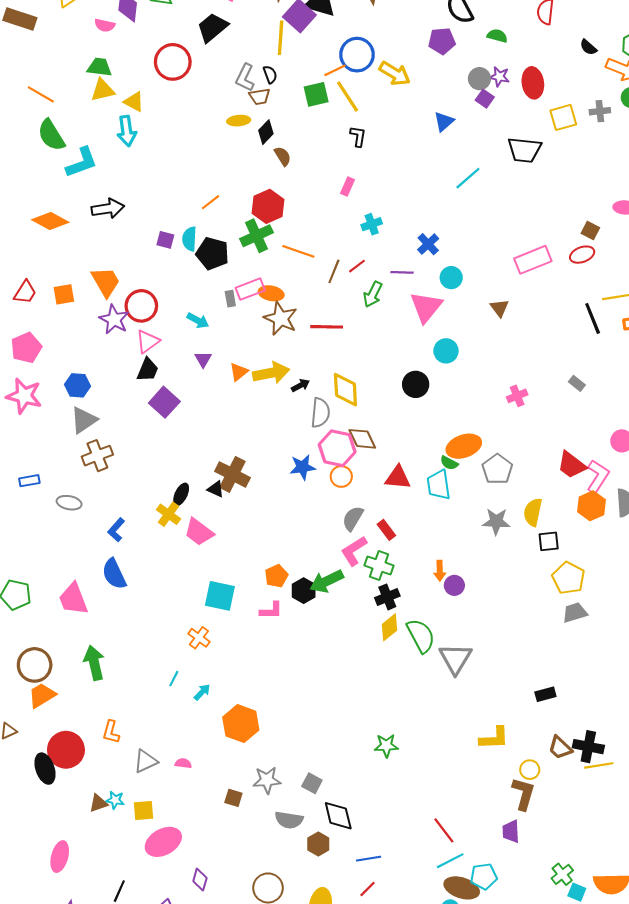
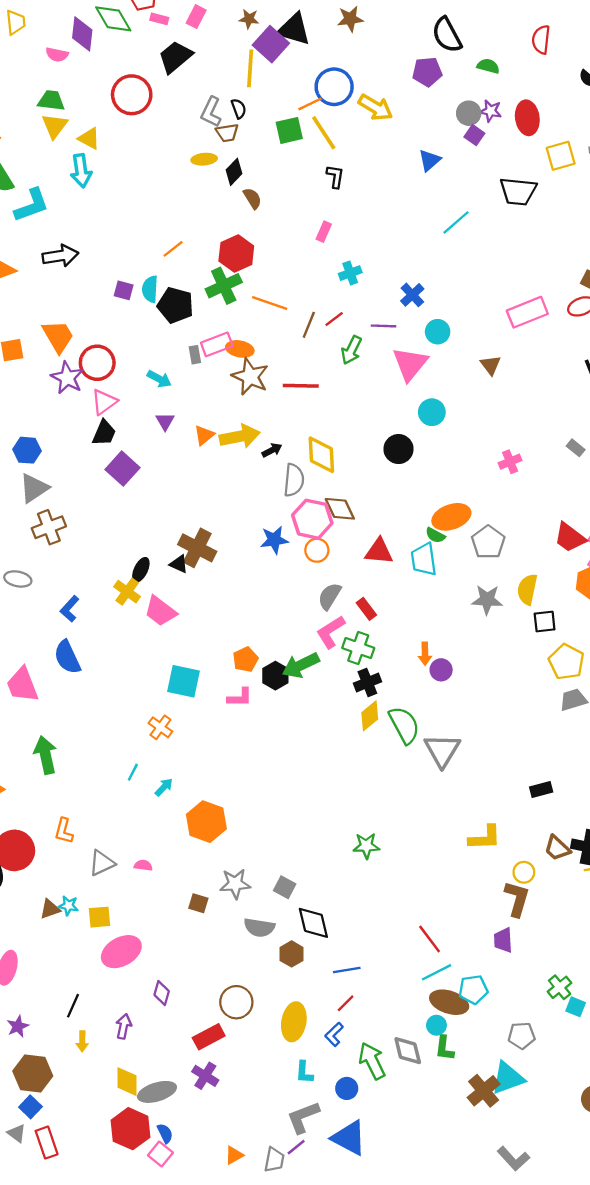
yellow triangle: (103, 90) -> (55, 126), turned -40

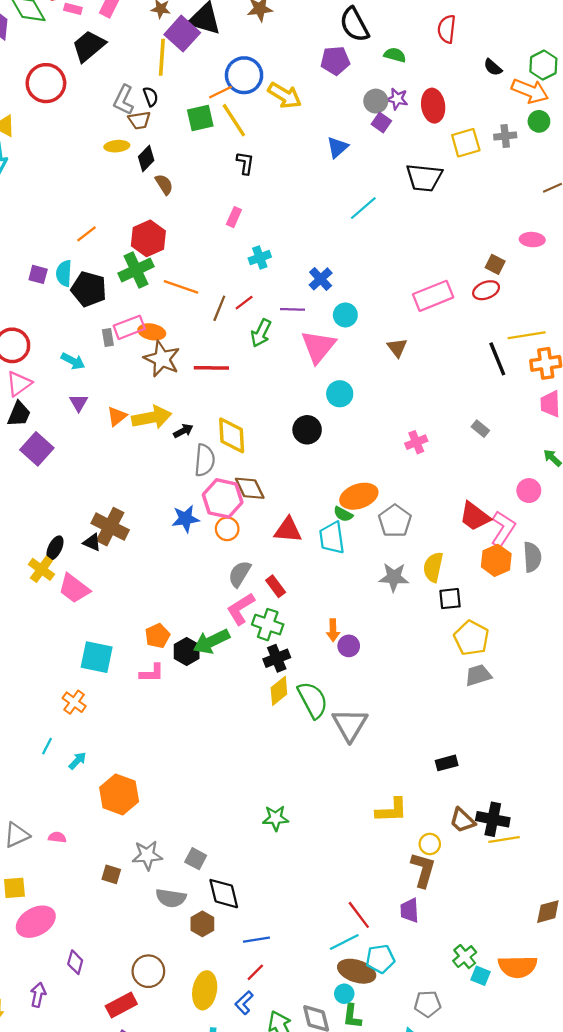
red line: (430, 939) -> (359, 915), moved

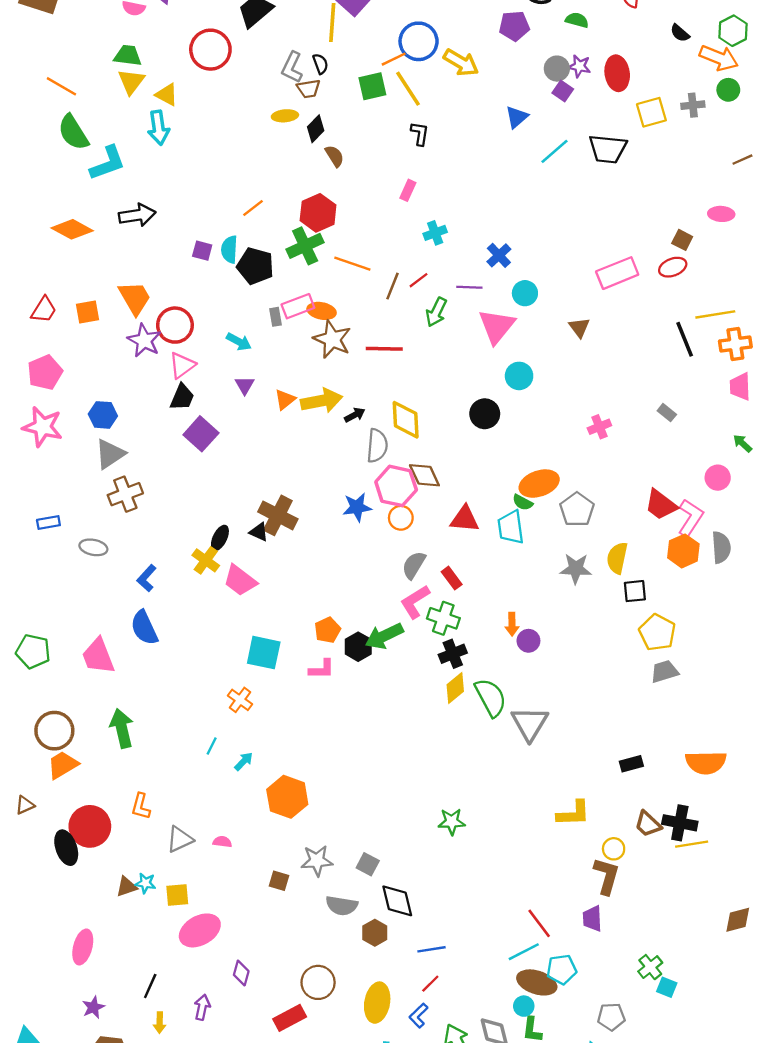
cyan line: (363, 208) -> (554, 151), moved
orange semicircle: (518, 967) -> (706, 763), moved

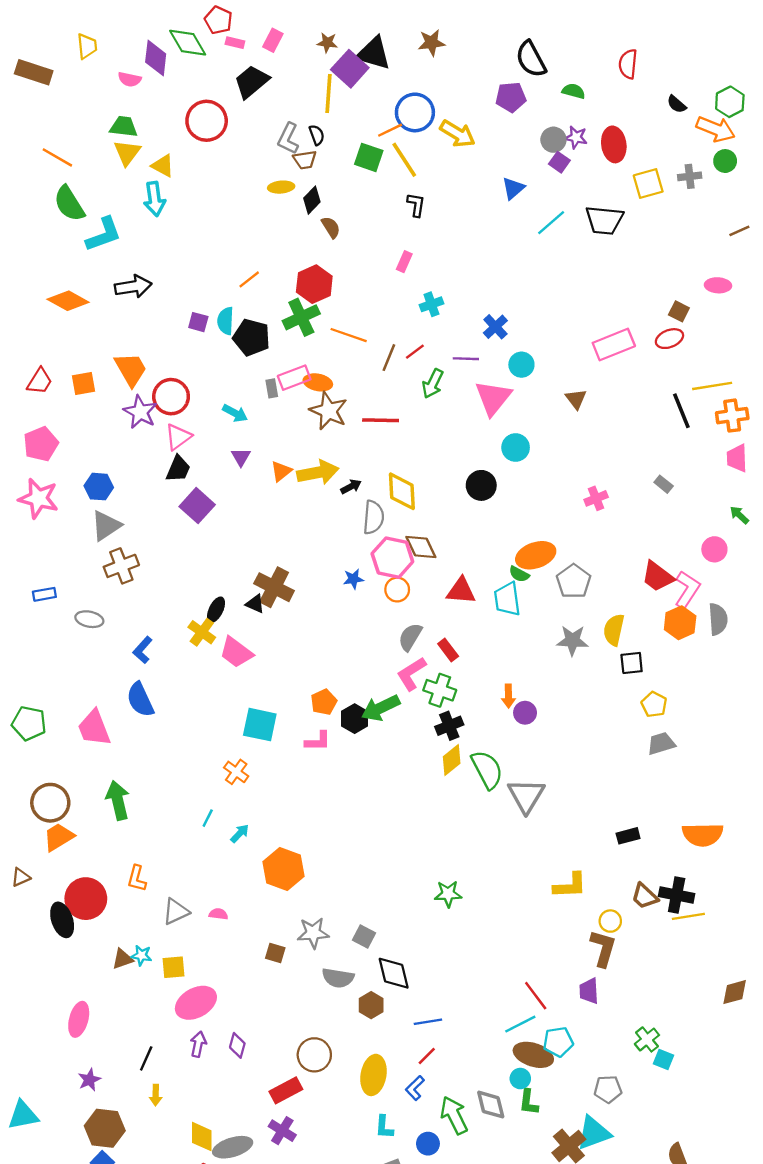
green square: (372, 86) -> (369, 157), turned 32
blue star: (357, 507) -> (353, 579), size x0.7
yellow pentagon: (657, 632) -> (654, 704), size x0.7
purple arrow: (202, 1007) -> (198, 1044), moved

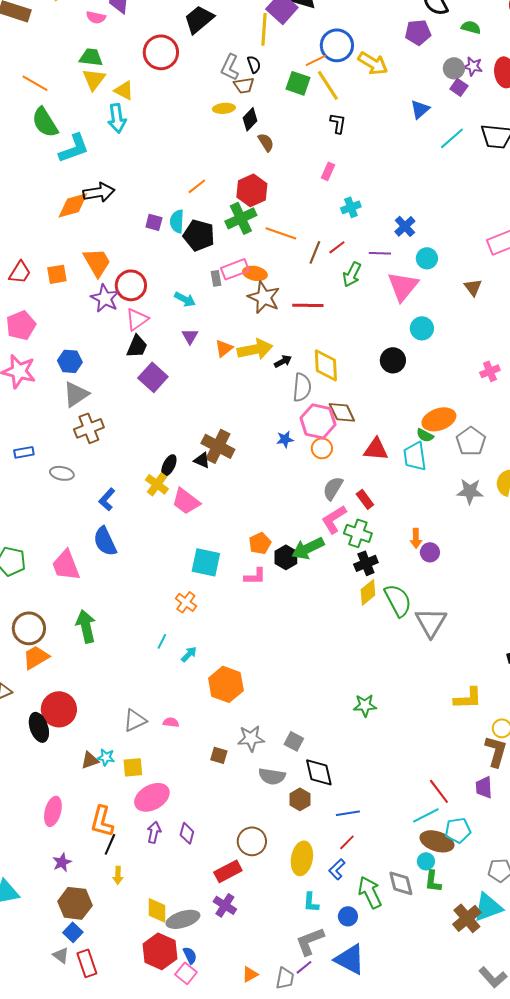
orange diamond: (68, 301) -> (73, 205), moved, turned -44
orange L-shape: (137, 878) -> (102, 821), moved, size x1.4

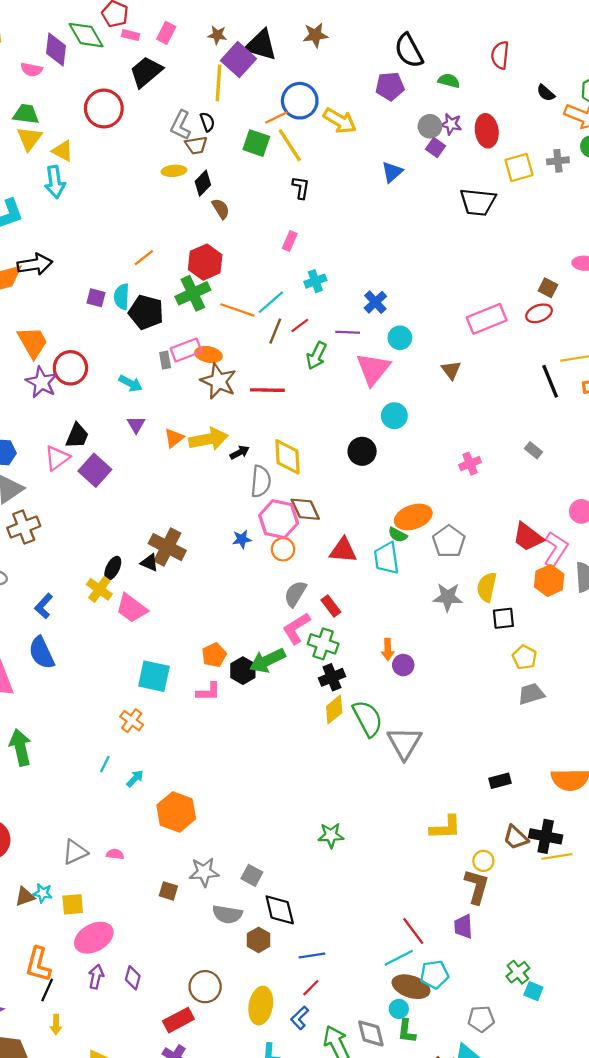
cyan line: (452, 138) -> (271, 302), moved
pink triangle: (137, 319) -> (57, 458), moved

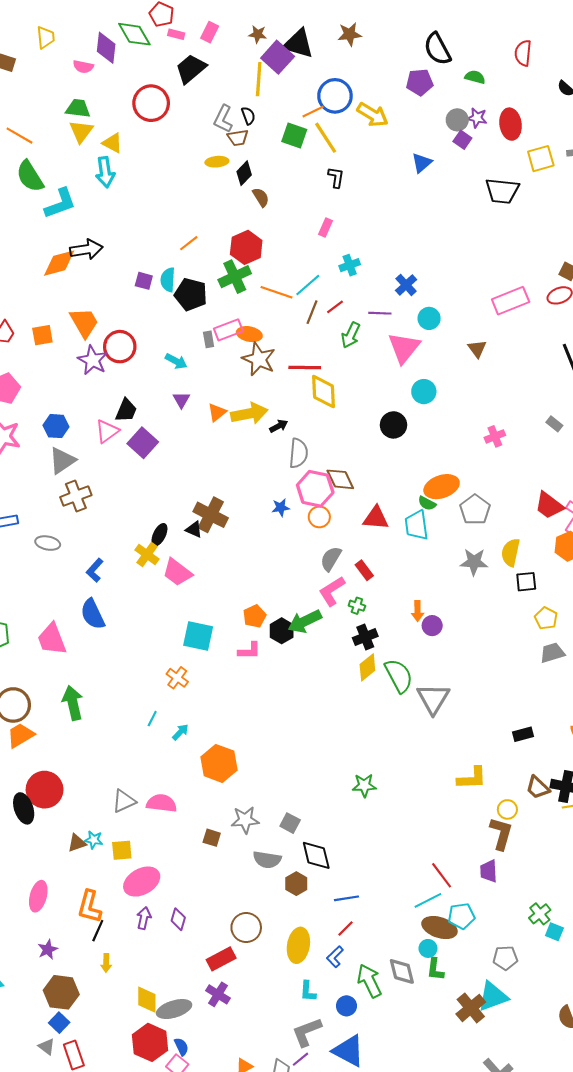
yellow diamond: (287, 457) -> (323, 392), moved
green cross: (323, 644) -> (357, 606), size x0.6
pink semicircle: (115, 854) -> (162, 803), size x1.8

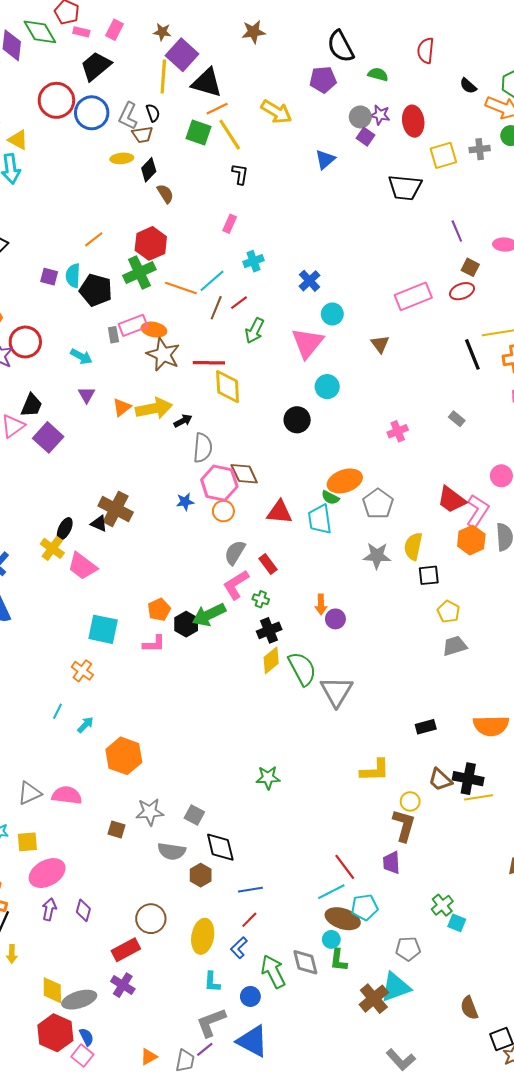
black triangle: (298, 44) -> (207, 83), moved
blue circle: (335, 96) -> (92, 113), moved
purple line: (380, 313) -> (457, 231), moved, turned 65

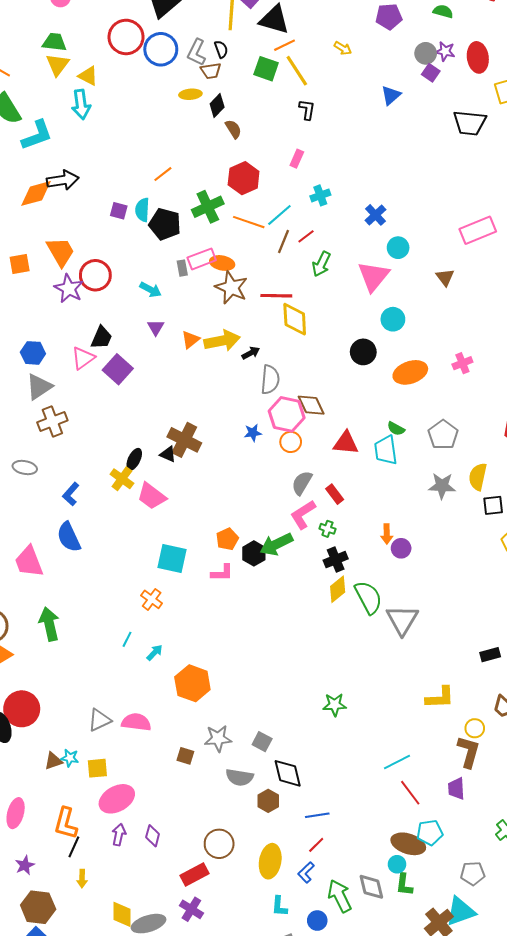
yellow arrow: (276, 112) -> (343, 48), size x0.6
red hexagon: (151, 243) -> (244, 178), moved
orange ellipse: (345, 481) -> (410, 372), moved
cyan line: (331, 892) -> (397, 762), moved

